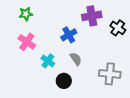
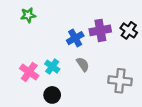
purple cross: (92, 16) -> (100, 30), moved
pink cross: (27, 42) -> (29, 72), moved
black circle: (64, 81) -> (52, 95), moved

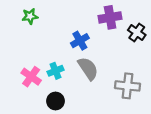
purple cross: (100, 30) -> (110, 17), moved
gray semicircle: (83, 64) -> (88, 68), size x1.5
cyan cross: (52, 67) -> (56, 71), turned 32

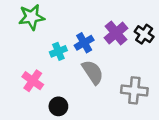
green star: (30, 16) -> (32, 17), size x1.5
purple cross: (110, 17) -> (116, 33), moved, turned -30
cyan cross: (56, 71) -> (58, 51), moved

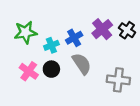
green star: (32, 17) -> (25, 32), moved
black circle: (58, 106) -> (51, 69), moved

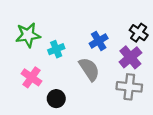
purple cross: (102, 29) -> (130, 57), moved
blue cross: (74, 38) -> (99, 41), moved
black circle: (51, 69) -> (56, 99), moved

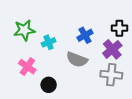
black cross: (139, 33) -> (119, 28), turned -35
gray semicircle: (89, 69) -> (77, 60), turned 145

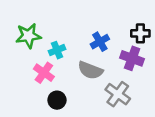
purple cross: (112, 49) -> (132, 58), turned -30
pink cross: (27, 67) -> (44, 73), moved
gray cross: (111, 75) -> (118, 94), moved, turned 30

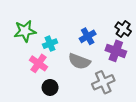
black cross: (140, 33) -> (123, 29), turned 35
gray cross: (118, 94) -> (103, 82), turned 30

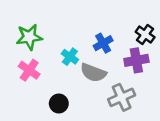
cyan cross: (50, 44) -> (70, 57), moved, turned -32
purple cross: (116, 51) -> (136, 60), turned -30
pink cross: (39, 63) -> (29, 70), moved

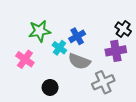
green star: (29, 37) -> (40, 31), moved
blue cross: (103, 43) -> (77, 36), moved

